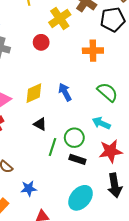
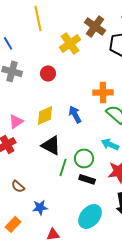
red circle: (41, 42) -> (48, 73), moved
orange cross: (93, 51) -> (103, 92), moved
black triangle: (40, 124) -> (51, 145), size x1.5

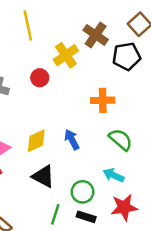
red circle: (48, 73) -> (40, 78), moved
orange cross: (103, 92) -> (103, 100), moved
green line: (63, 167) -> (55, 214), moved

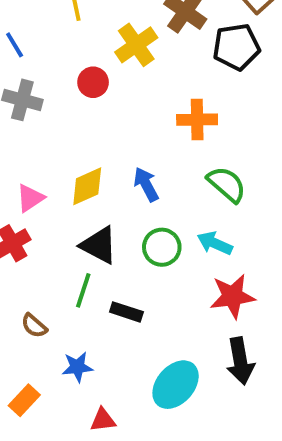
green circle: (83, 192) -> (162, 247), moved
green line: (55, 214) -> (83, 290), moved
black rectangle: (86, 217) -> (126, 312), moved

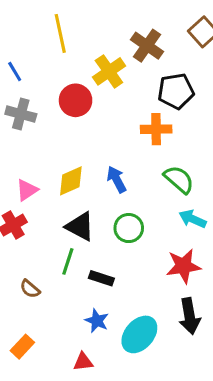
black pentagon: (236, 47) -> (176, 91), moved
red circle: (93, 82) -> (76, 100), size x1.4
cyan arrow: (215, 243) -> (193, 219), moved
blue star: (77, 367) -> (97, 321), moved, turned 30

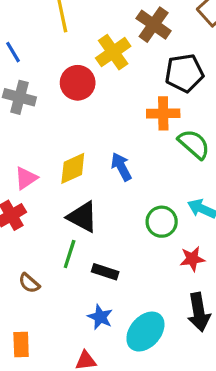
green semicircle: (179, 179) -> (194, 144), moved
green circle: (129, 228) -> (162, 222), moved
red star: (183, 266) -> (192, 259), size x0.7
orange rectangle: (22, 347) -> (21, 344), turned -45

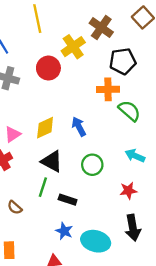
green circle: (162, 222) -> (92, 165), moved
cyan ellipse: (145, 332) -> (96, 241), turned 64

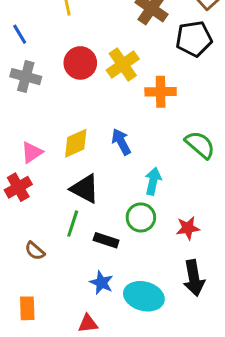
yellow cross: (73, 47) -> (123, 64), moved
black pentagon: (123, 61) -> (194, 39), moved
green semicircle: (129, 111) -> (200, 145), moved
cyan arrow: (135, 156) -> (153, 181), moved, turned 78
green circle: (92, 165) -> (141, 217), moved

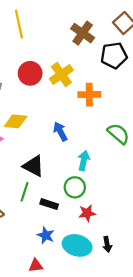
yellow diamond: (76, 143) -> (16, 121), moved, turned 30
red star: (188, 228) -> (87, 213), moved
black arrow: (194, 278) -> (107, 244), moved, size x0.6

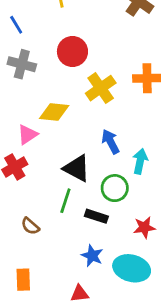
yellow cross: (61, 74) -> (101, 88), moved
blue arrow: (60, 131) -> (110, 142), moved
green circle: (75, 187) -> (115, 188), moved

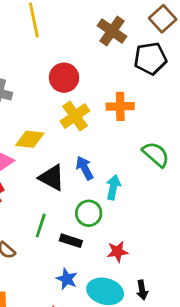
red circle: (72, 52) -> (64, 78), moved
black triangle: (77, 168) -> (52, 178), moved

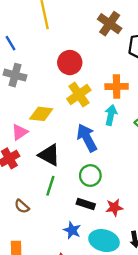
blue arrow: (85, 168) -> (87, 138), size x1.4
black triangle: (52, 178) -> (49, 155), moved
cyan arrow: (113, 187) -> (111, 115), moved
black rectangle: (71, 241) -> (86, 204), moved

